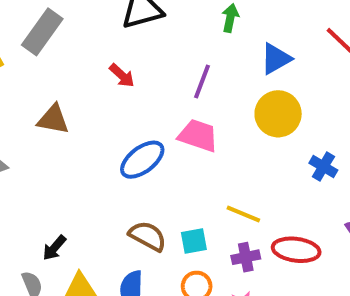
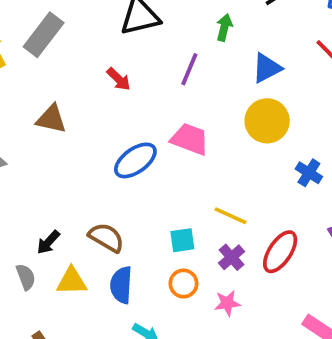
purple line: (202, 82) -> (189, 69), moved
brown semicircle: (148, 236) -> (106, 237), moved
red ellipse: (296, 250) -> (280, 252), turned -66
purple cross: (246, 257) -> (232, 257), turned -32

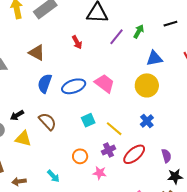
purple line: (189, 69) -> (117, 37), moved
blue cross: (309, 173) -> (147, 121), moved
cyan square: (182, 240) -> (88, 120), moved, turned -32
blue semicircle: (121, 285) -> (45, 83), moved

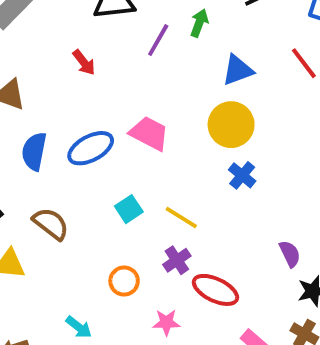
blue cross: (147, 121) -> (242, 175), moved
red ellipse: (134, 154) -> (215, 290), moved, turned 75
pink star: (100, 173) -> (166, 322), moved

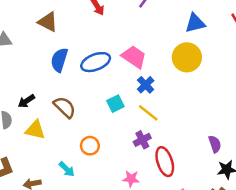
blue cross: (242, 175) -> (146, 85), moved
orange circle: (124, 281) -> (90, 146), moved
red ellipse: (215, 290) -> (165, 162), turned 40
cyan arrow: (79, 327) -> (67, 169), moved

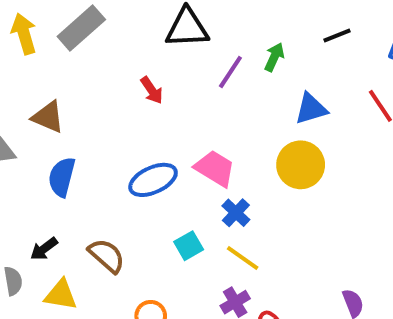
brown triangle: (48, 22) -> (48, 117), moved
blue semicircle: (59, 60) -> (62, 177), moved

